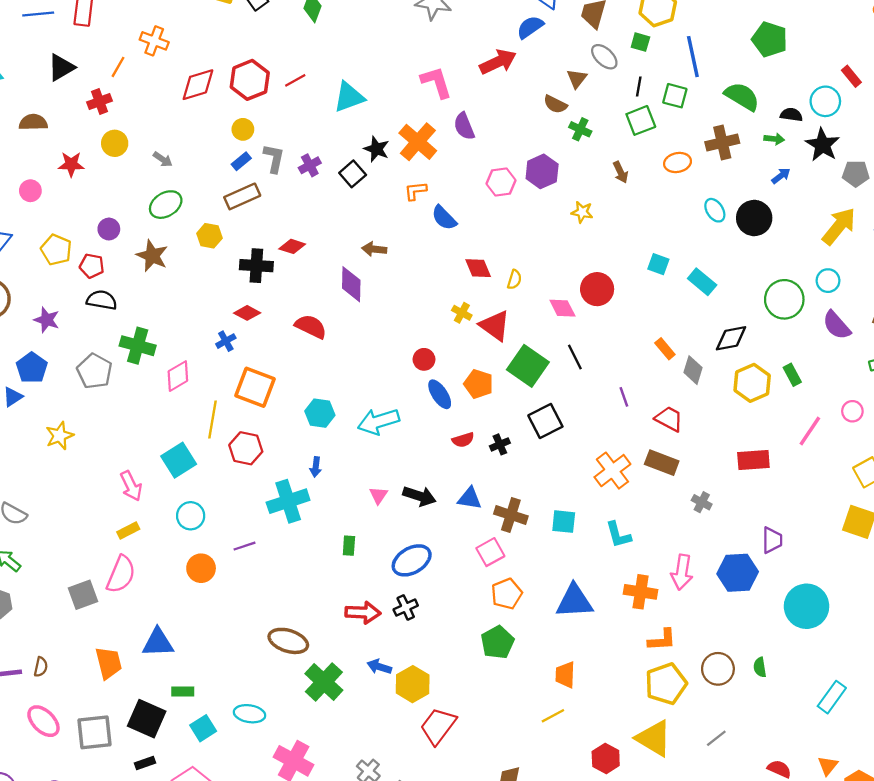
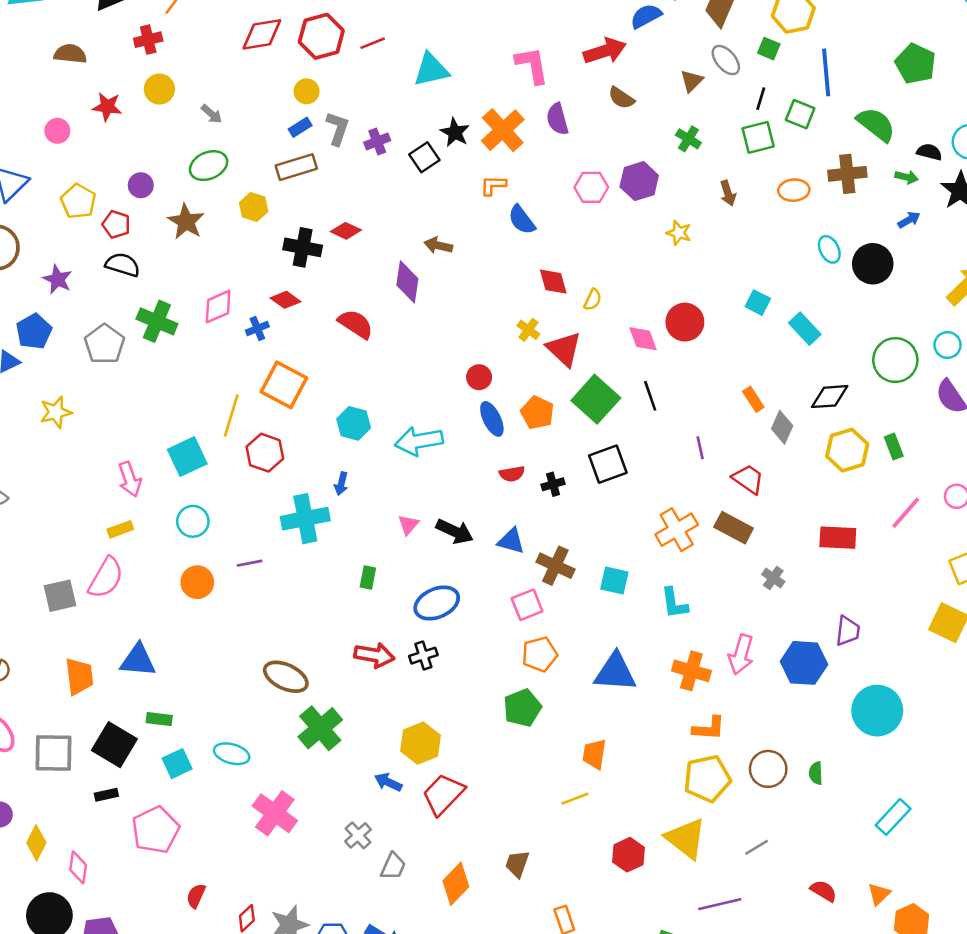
brown semicircle: (555, 104) -> (621, 98), moved
pink diamond: (178, 376) -> (218, 307), moved
blue arrow: (379, 667) -> (388, 782), moved

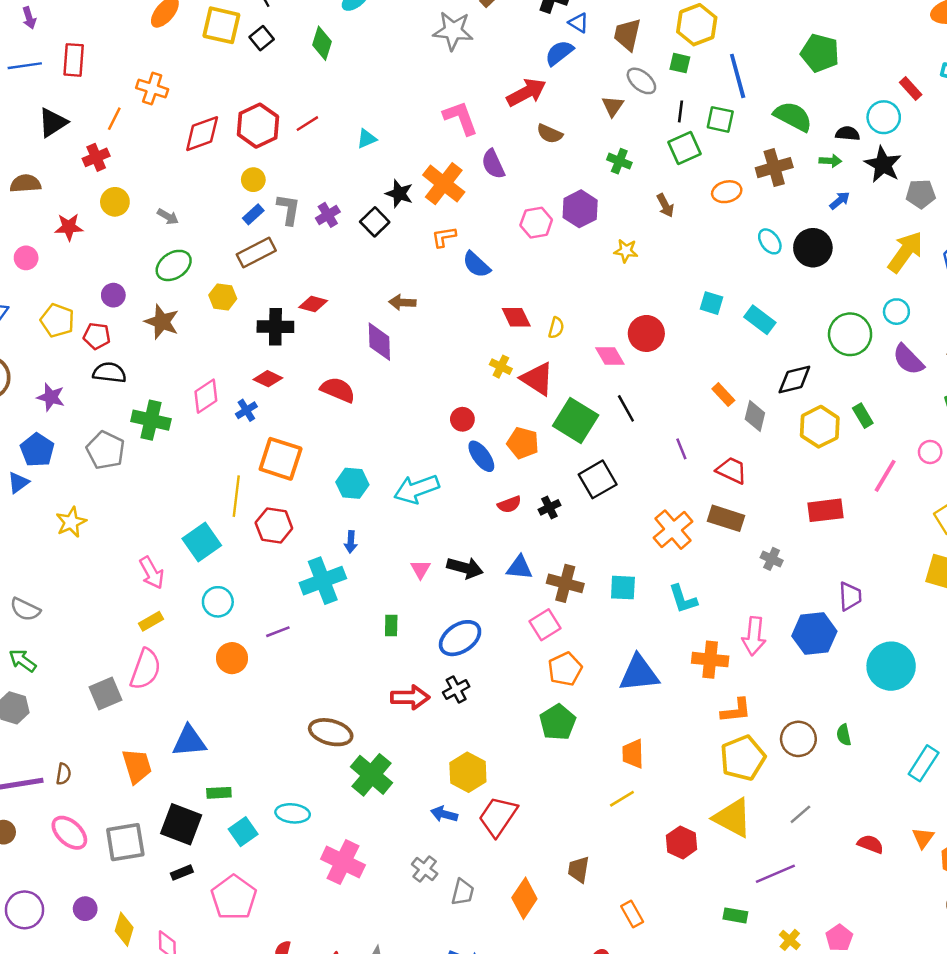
cyan triangle: (431, 70) -> (367, 139), size x0.6

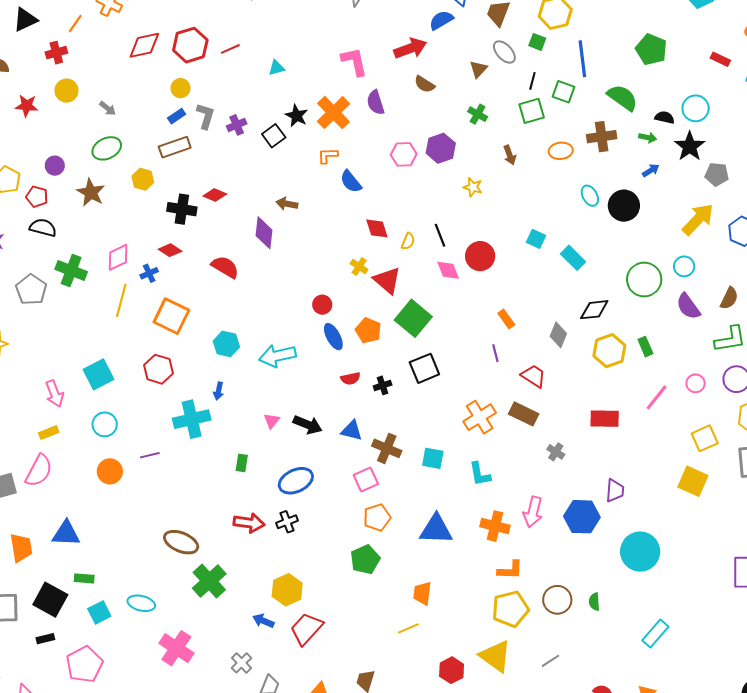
red rectangle: (911, 89) -> (720, 59), moved, turned -30
orange rectangle: (723, 395) -> (506, 319), moved
black line: (626, 408) -> (440, 235), moved
yellow line: (236, 496) -> (121, 300), moved

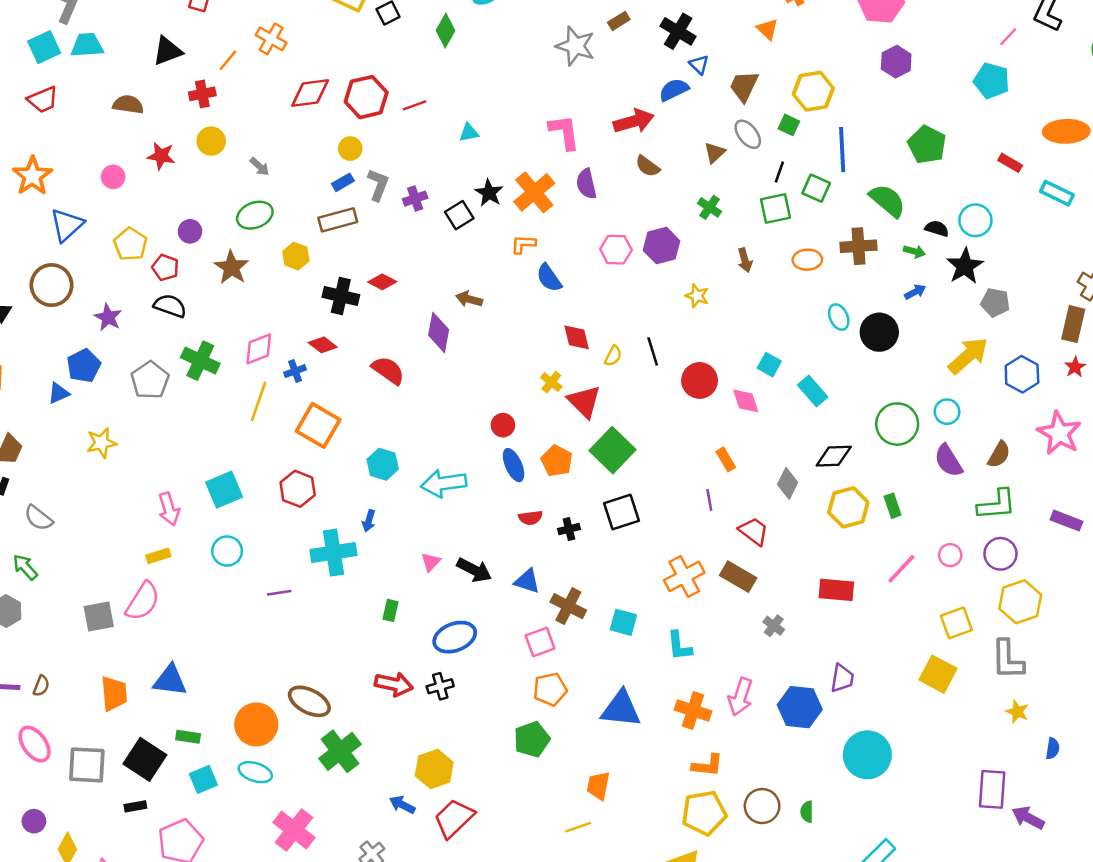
pink diamond: (448, 270) -> (746, 401), moved
orange circle: (110, 471) -> (256, 724), moved, size x1.4

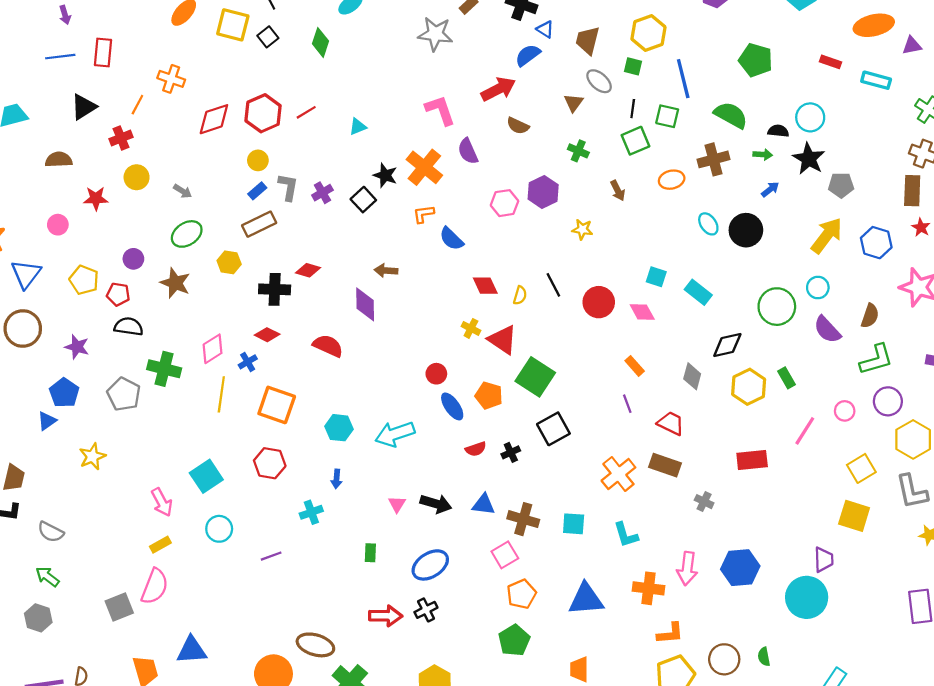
cyan cross: (333, 553) -> (311, 512), size x0.6
purple trapezoid: (842, 678) -> (824, 560), moved

